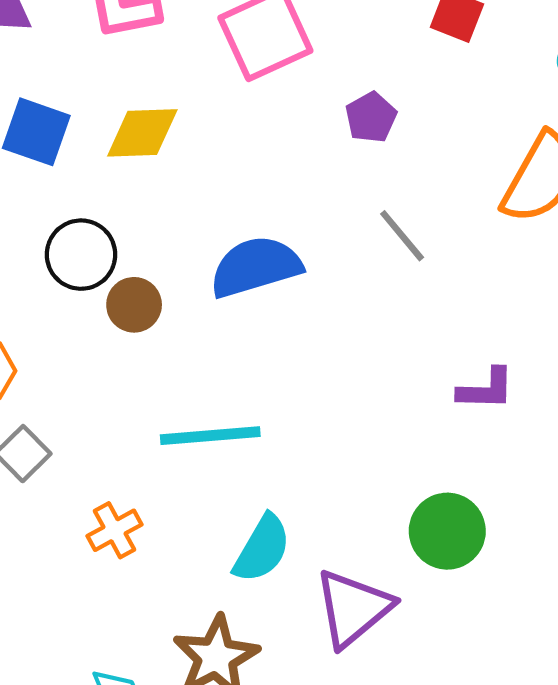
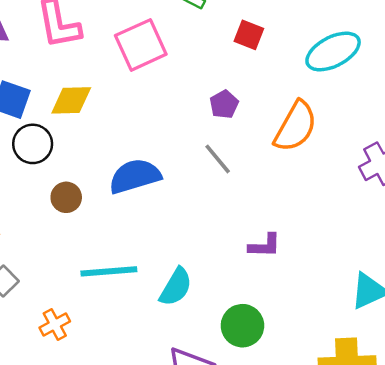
purple pentagon: (371, 117) -> (224, 104), moved
black circle: (81, 255) -> (33, 144), moved
cyan semicircle: (262, 549) -> (176, 287), moved

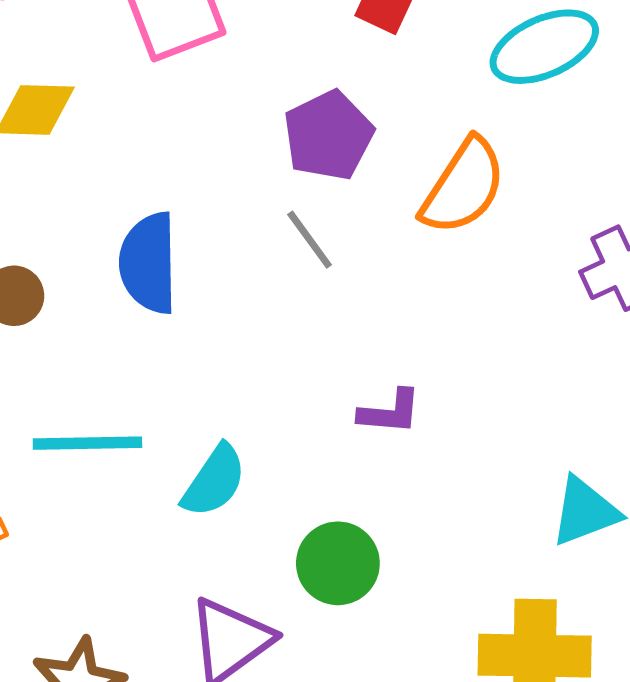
purple pentagon: (224, 104) -> (328, 135), size x1.6
blue semicircle: (135, 176) -> (149, 263), turned -78

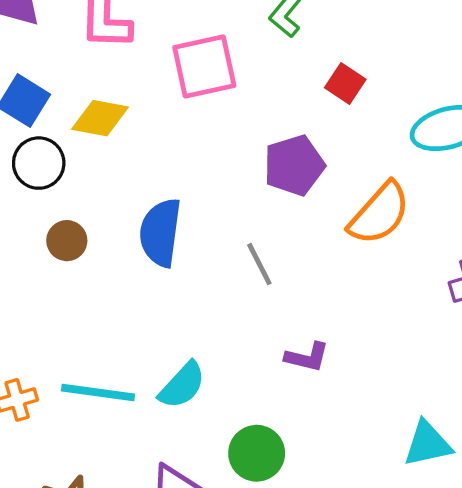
gray line: (310, 240) -> (259, 264), moved
cyan line: (87, 443) -> (98, 393), moved

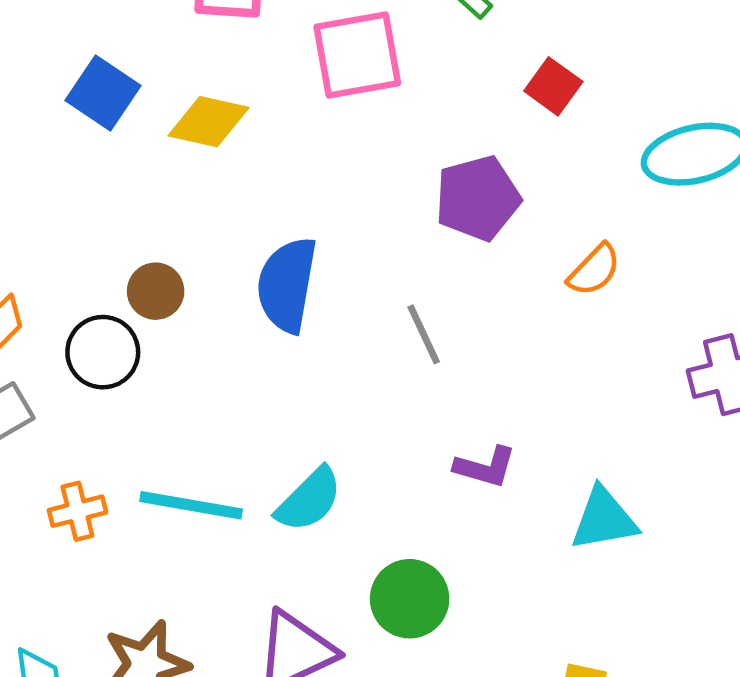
black circle: (39, 163) -> (103, 352), moved
orange semicircle: (379, 213) -> (594, 270), size x0.6
cyan triangle: (428, 444) -> (604, 519), moved

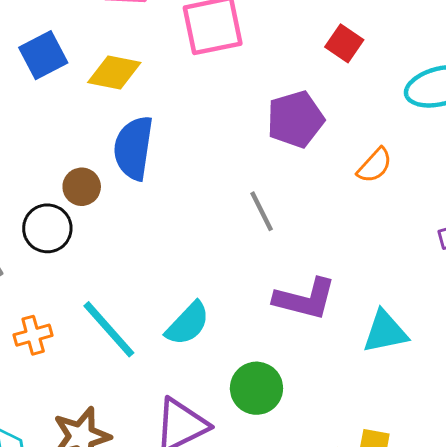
blue square: (103, 93) -> (43, 55), turned 30
blue semicircle: (287, 285) -> (134, 148), moved
purple L-shape: (485, 467) -> (305, 299), size x1.5
cyan line: (191, 505) -> (109, 329), turned 40

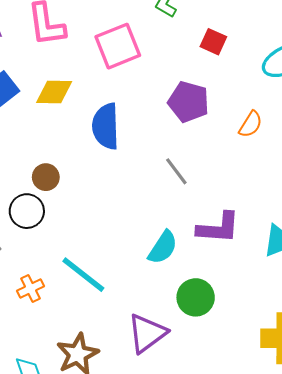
purple pentagon: (295, 119) -> (189, 102), turned -30
blue semicircle: (134, 148) -> (106, 126), moved
cyan semicircle: (188, 324) -> (163, 247), moved

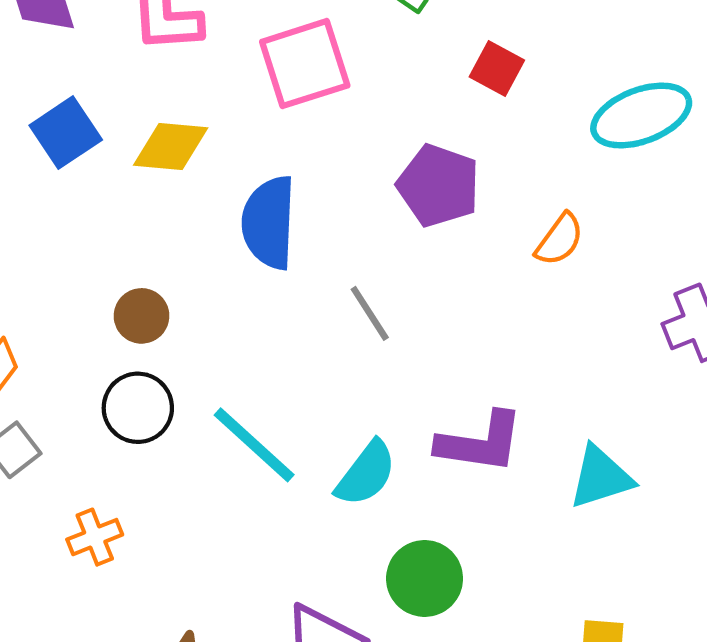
gray line: (176, 171) -> (370, 313), moved
black circle: (27, 211) -> (138, 408), moved
cyan line: (83, 275) -> (254, 445), moved

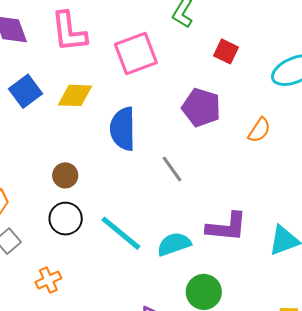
cyan semicircle: (366, 474) -> (174, 244), turned -144

